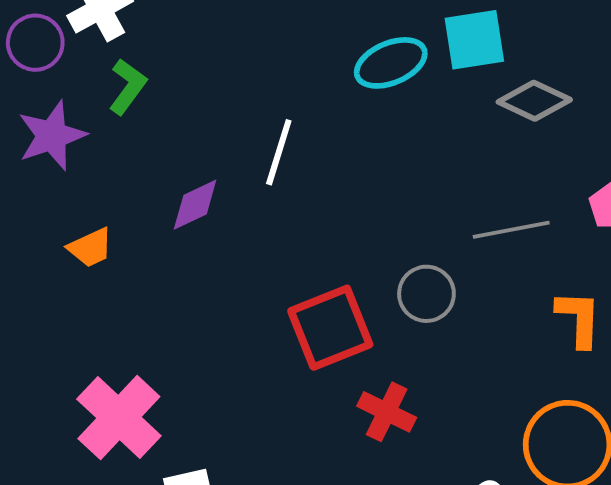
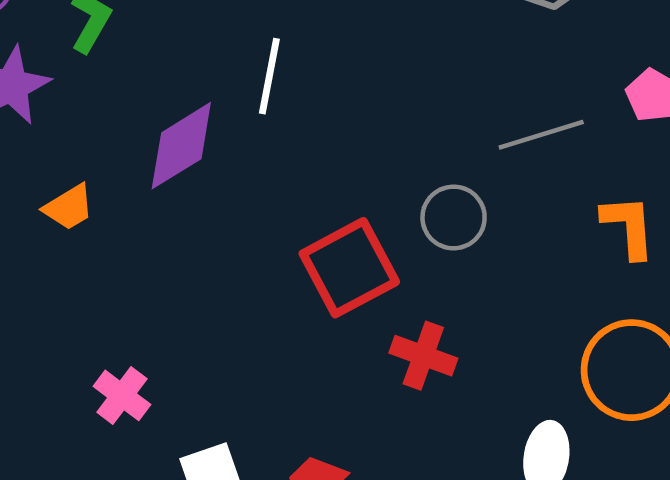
purple diamond: (195, 205) -> (181, 146), size x1.4
pink cross: (119, 418) -> (122, 395), size x0.6

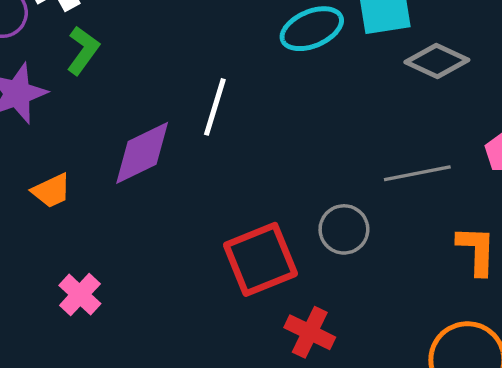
pink cross: (122, 395) -> (80, 295), moved

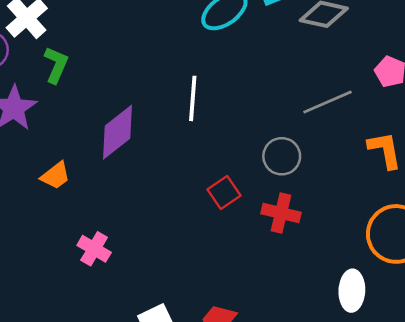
white line: (215, 107) -> (193, 98), moved
red square: (260, 259) -> (224, 193), size x0.6
red cross: (310, 332) -> (281, 213), moved

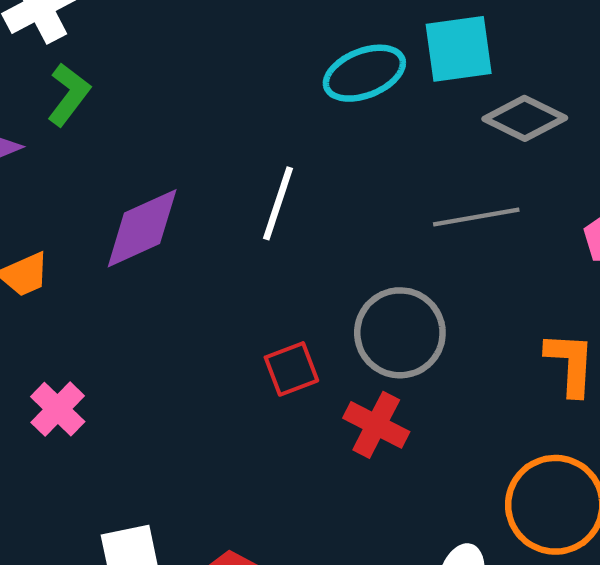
gray line: (328, 102) -> (476, 217), moved
gray circle: (282, 156) -> (400, 333), size x1.4

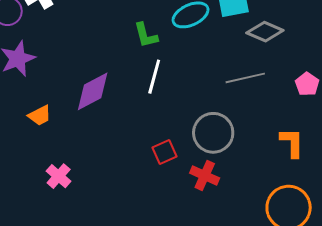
green L-shape: (69, 94) -> (146, 35), moved, turned 132

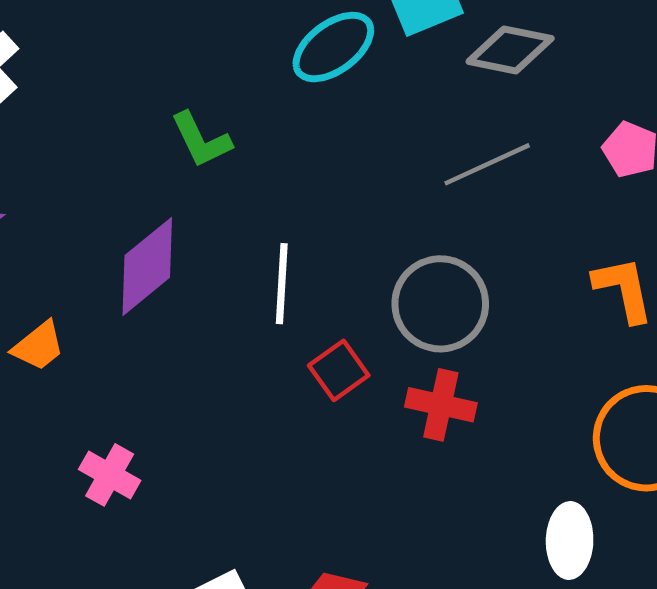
green L-shape: (146, 35) -> (201, 140), moved
white line: (154, 77) -> (282, 284), moved

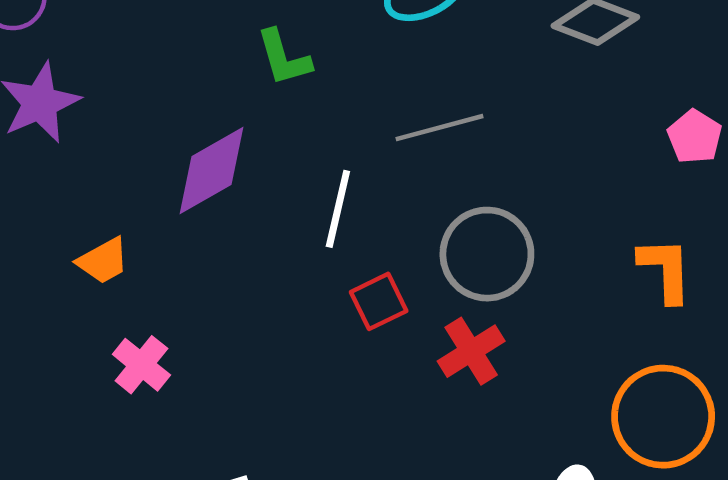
gray line: (487, 164) -> (440, 128), moved
orange trapezoid: (38, 346) -> (103, 261), moved
red cross: (441, 405) -> (471, 351), turned 36

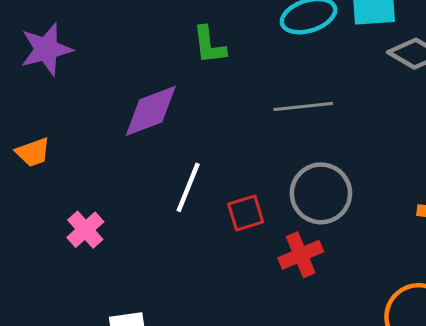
white line: (338, 209) -> (188, 187), moved
orange trapezoid: (103, 261) -> (33, 152), moved

